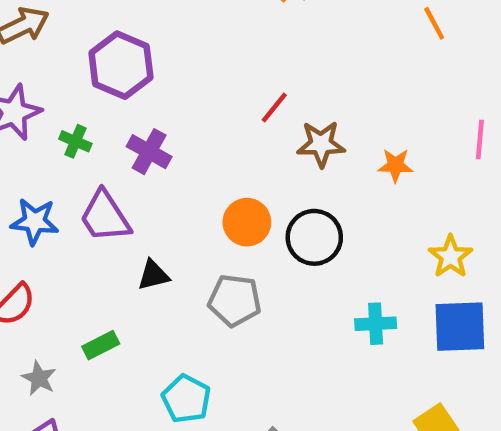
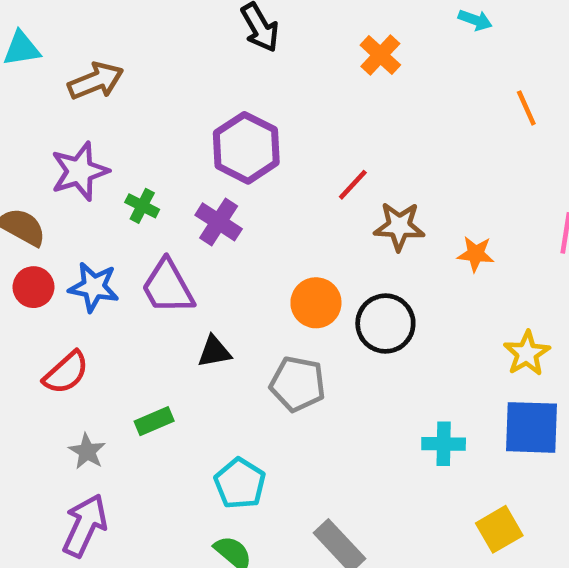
purple hexagon: (121, 65) -> (246, 148), moved
cyan cross: (376, 324) -> (444, 444), moved

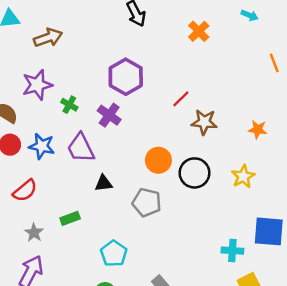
orange star: (476, 254) -> (258, 129), moved
yellow star: (527, 353) -> (243, 176), moved
cyan cross: (444, 444) -> (232, 251), moved

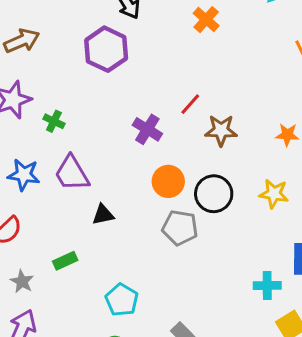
purple hexagon: (126, 77) -> (106, 49), moved
purple cross: (109, 115) -> (147, 129), moved
yellow star: (243, 176) -> (274, 194), turned -30
gray pentagon: (147, 202) -> (180, 228), moved

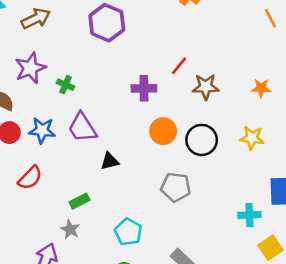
purple cross: (147, 129) -> (144, 88), turned -30
gray pentagon: (180, 228) -> (176, 187), moved
gray star: (22, 281) -> (70, 229), moved

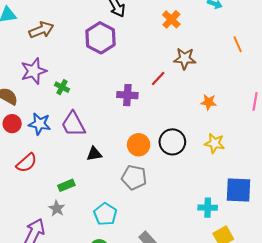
brown star: (206, 87) -> (185, 59), moved
orange star: (261, 88) -> (209, 102), moved
orange circle: (163, 131) -> (139, 145), moved
gray pentagon: (176, 187) -> (134, 177), moved

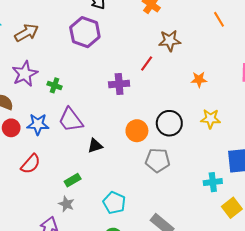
gray pentagon: (134, 177) -> (158, 160), moved

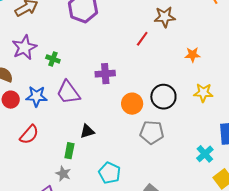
purple cross: (119, 84) -> (105, 74), moved
black triangle: (95, 146) -> (87, 131), moved
green rectangle: (73, 180) -> (69, 151), turned -49
cyan cross: (213, 182) -> (205, 154), turned -36

